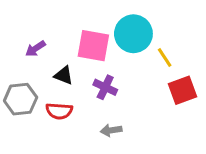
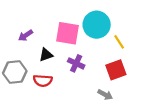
black triangle: (64, 75) -> (46, 55), turned -40
red square: (182, 90) -> (116, 70), moved
gray arrow: (111, 130) -> (105, 95), moved, turned -144

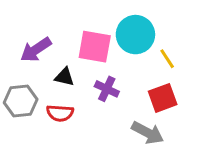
purple arrow: (26, 35) -> (36, 50), size x1.5
black triangle: (46, 55) -> (64, 77), turned 32
gray arrow: (105, 95) -> (148, 133), size x1.5

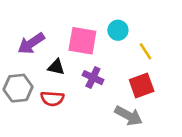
cyan circle: (135, 35) -> (118, 30), size x0.6

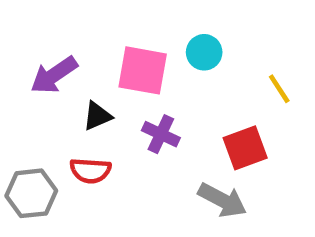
yellow line: (146, 51) -> (279, 89), moved
black triangle: (56, 67) -> (97, 116), turned -36
gray hexagon: (18, 88) -> (31, 193), moved

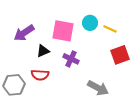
yellow line: (279, 89) -> (110, 29), moved, turned -32
red square: (245, 148) -> (120, 55), moved

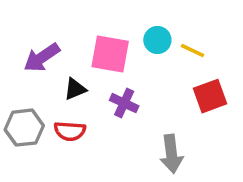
gray hexagon: (14, 85) -> (24, 128), moved
gray arrow: (98, 88) -> (171, 154), turned 55

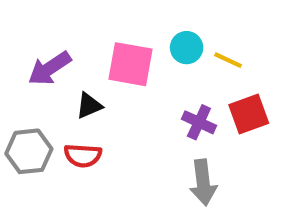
purple cross: (124, 103) -> (199, 122), moved

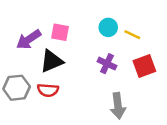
pink square: (131, 64) -> (60, 32), moved, size x0.7
black triangle: (89, 106) -> (52, 61), size x1.5
purple cross: (199, 122) -> (107, 64), moved

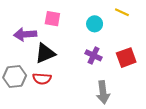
pink square: (60, 32) -> (52, 19), moved
yellow line: (132, 35) -> (122, 12), moved
purple arrow: (29, 39) -> (25, 34), turned 30

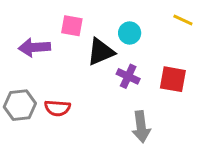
yellow line: (122, 12) -> (183, 20), moved
black triangle: (45, 53) -> (101, 52), moved
red square: (126, 58) -> (173, 79), turned 30

